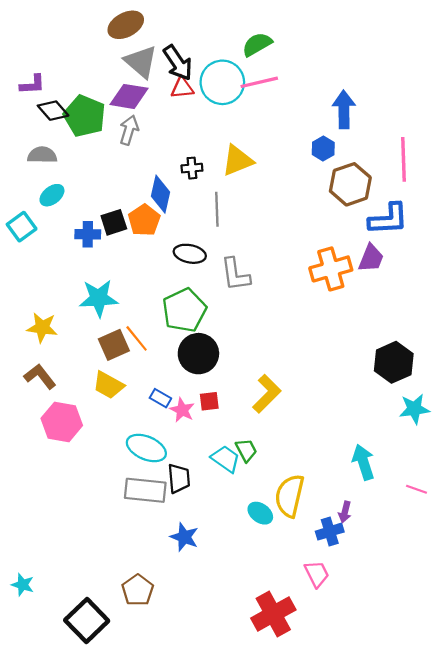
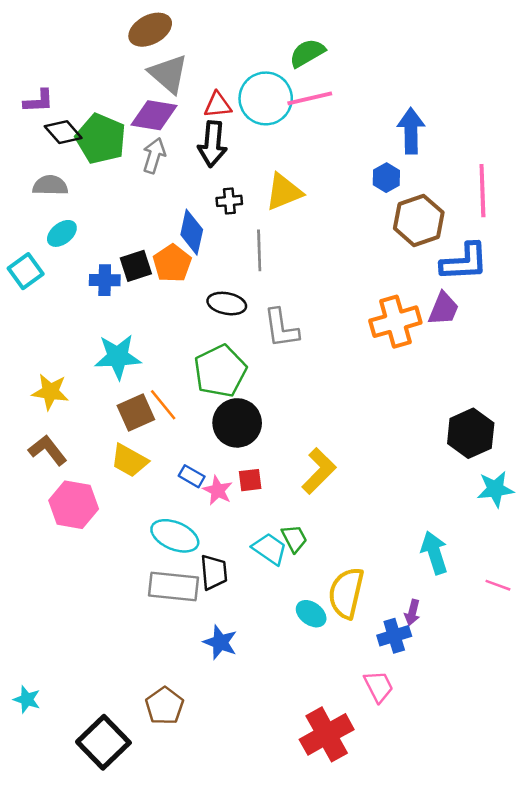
black arrow: (178, 63) -> (212, 144), moved, turned 39

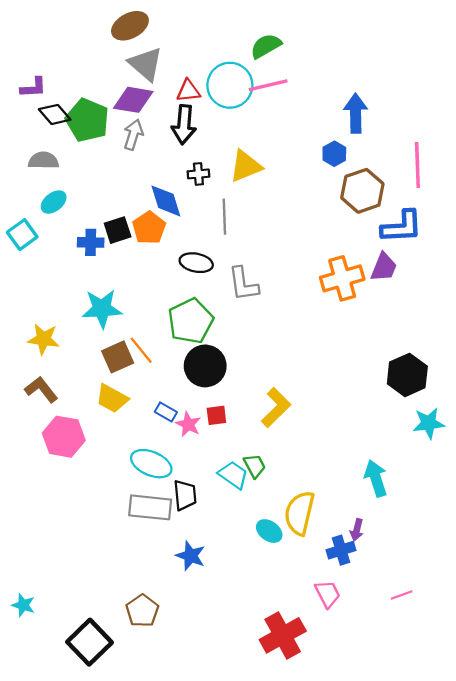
blue diamond: (192, 232) -> (166, 201), turned -30
pink line: (498, 585) -> (402, 595), moved, turned -40

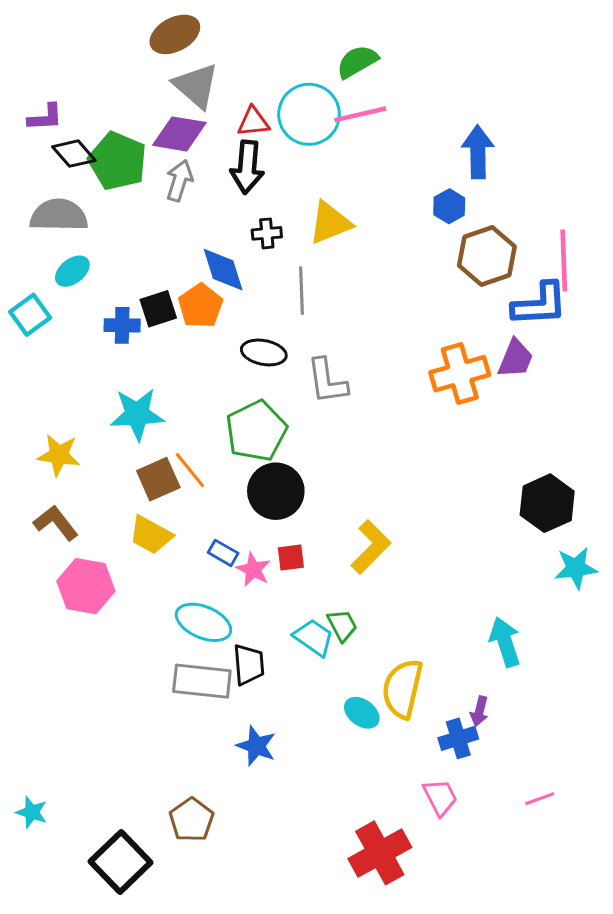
gray semicircle: (43, 160) -> (59, 215), size x1.4
pink line: (417, 165) -> (564, 261), moved

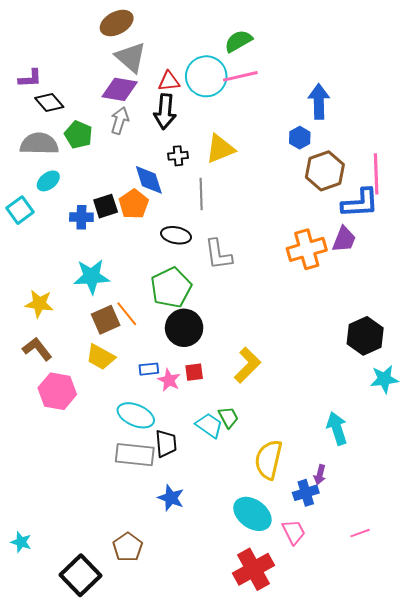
green pentagon: (118, 161) -> (78, 135), moved, size x0.7
blue rectangle: (223, 553) -> (149, 369), turned -36
cyan ellipse: (362, 713) -> (252, 514), moved, size x1.6

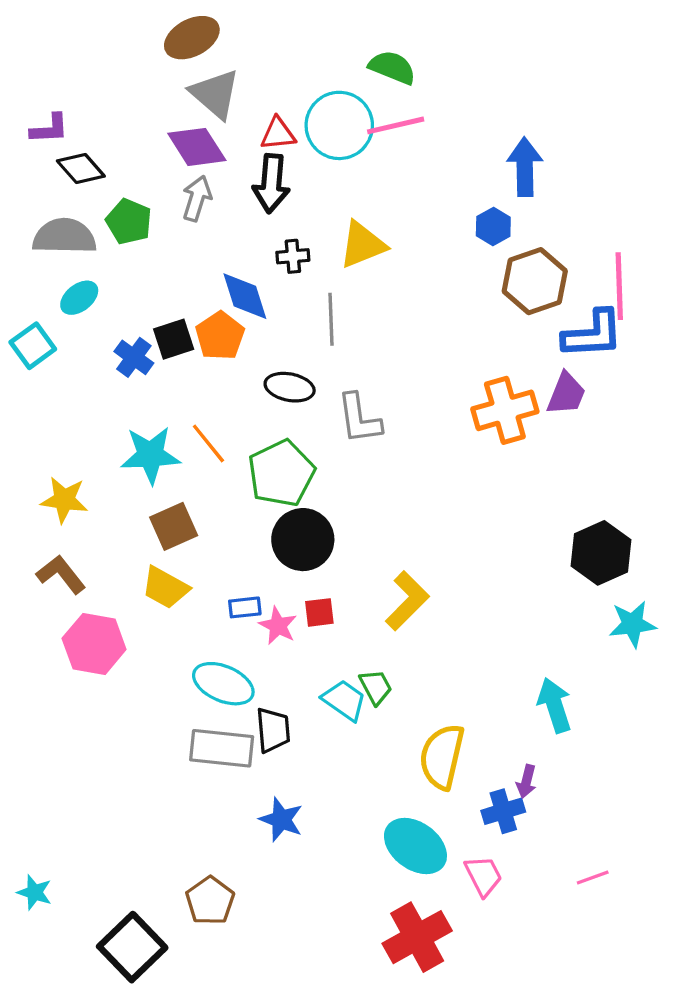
green semicircle: (238, 41) -> (392, 67), turned 52
purple diamond: (120, 89) -> (197, 147), turned 48
blue cross: (81, 217) -> (134, 357), turned 35
orange line: (127, 314) -> (208, 443), moved

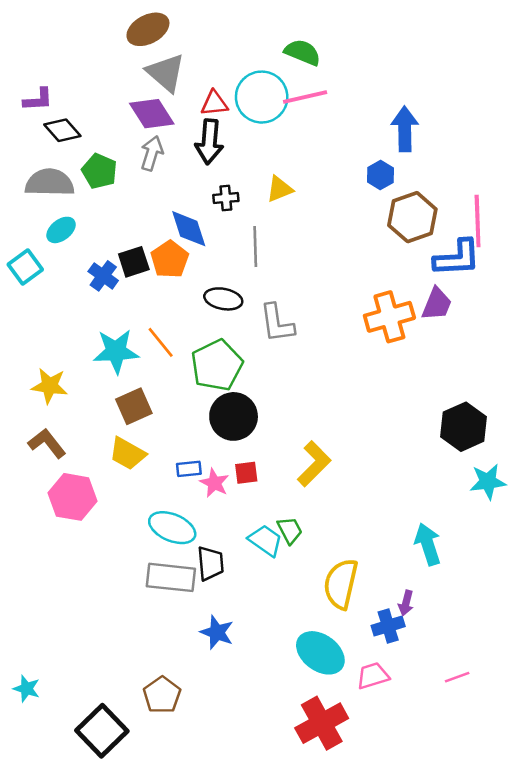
yellow triangle: (362, 245) -> (280, 189), size x0.7
pink trapezoid: (483, 876) -> (373, 676), turned -80

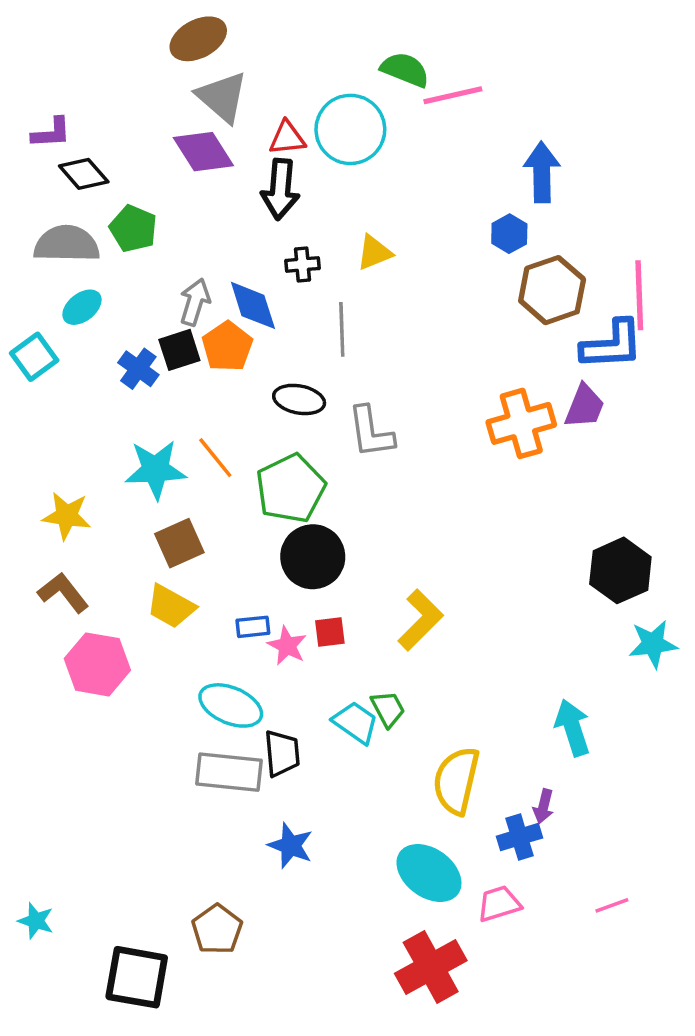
pink line: (305, 97) -> (453, 95), moved
gray arrow: (152, 153) -> (195, 302), moved
black square: (102, 731) -> (137, 977), turned -36

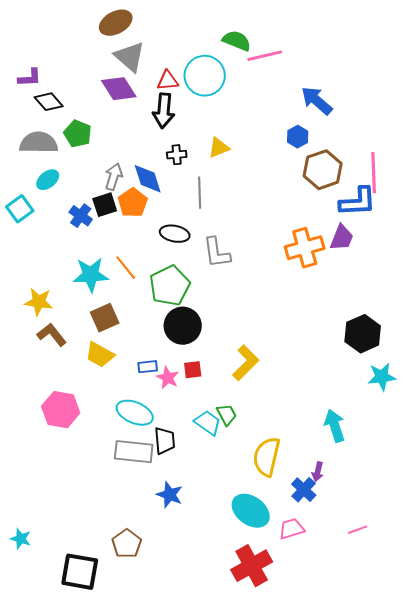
blue arrow: (542, 172) -> (317, 101), turned -48
brown L-shape: (63, 593) -> (52, 335), moved
pink hexagon: (97, 664) -> (61, 410), moved
blue cross: (520, 837) -> (304, 490), turned -30

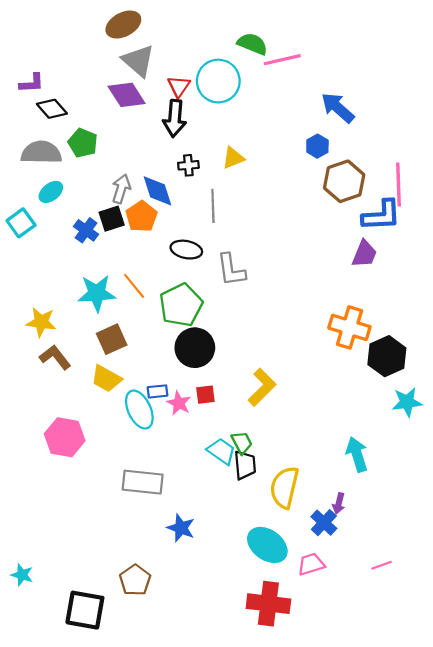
red triangle: (168, 81) -> (179, 86), turned -50
orange cross: (305, 248) -> (349, 327), moved, turned 33
cyan ellipse: (135, 413) -> (139, 410), moved, turned 42
black trapezoid: (165, 441) -> (245, 465), moved
red cross: (252, 566) -> (268, 604), turned 36

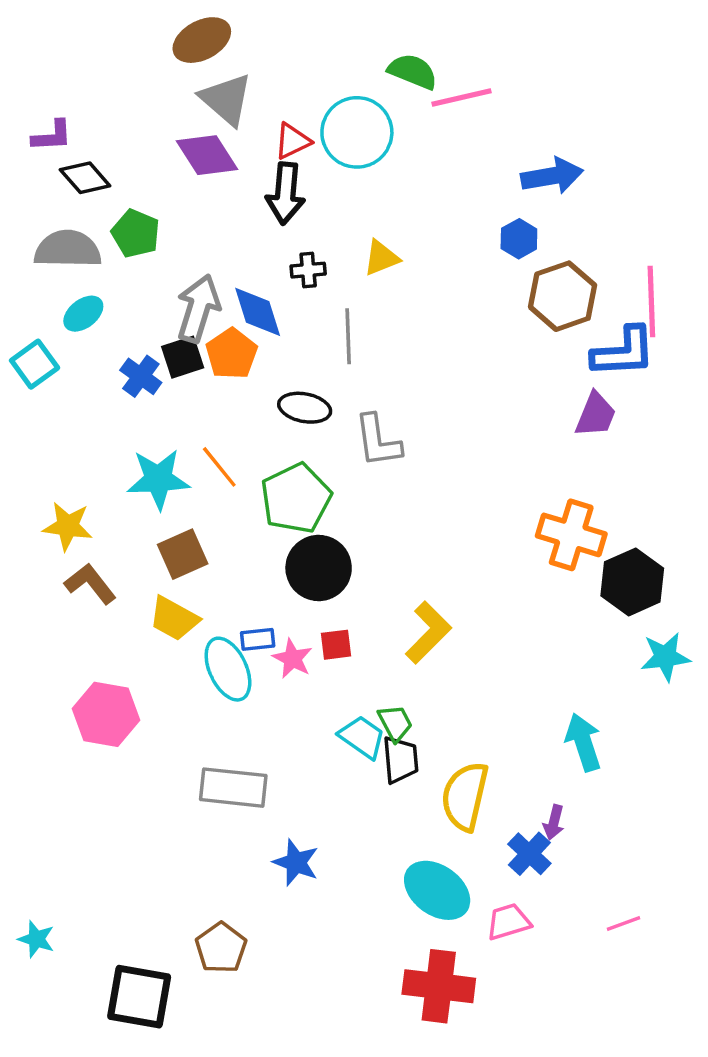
red triangle: (179, 86) -> (292, 141), turned 30
blue arrow: (338, 108) -> (552, 176), turned 129
gray arrow: (121, 189) -> (198, 308), size x1.4

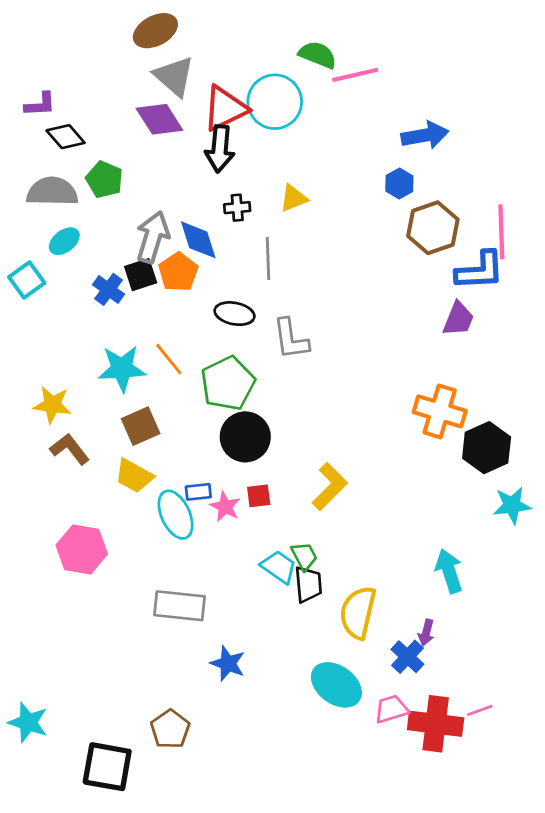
red triangle: (292, 141) -> (225, 108), size x1.6
cyan star: (36, 939) -> (28, 722), size x1.4
red cross: (439, 986) -> (436, 724), moved

